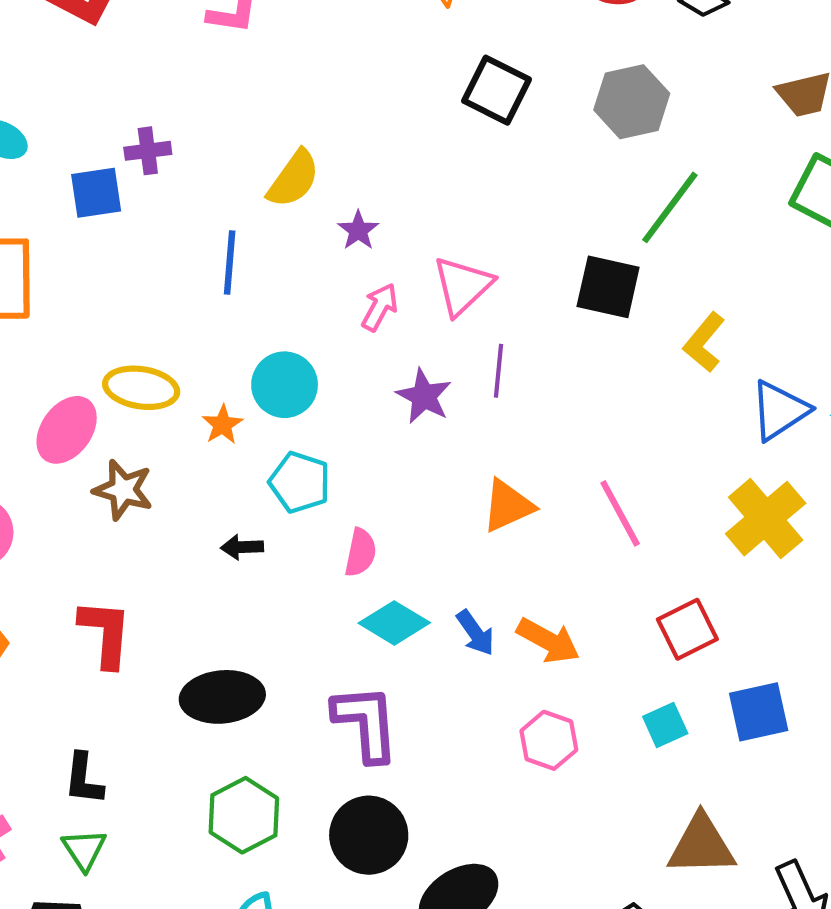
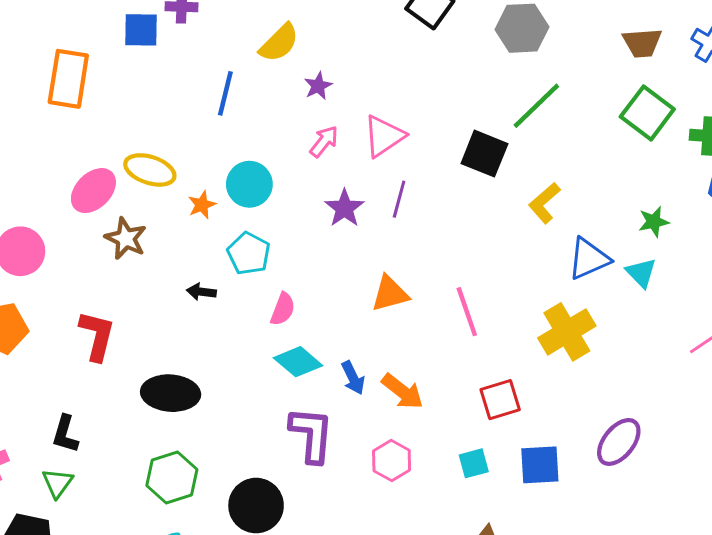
purple L-shape: (366, 723) -> (312, 435), moved

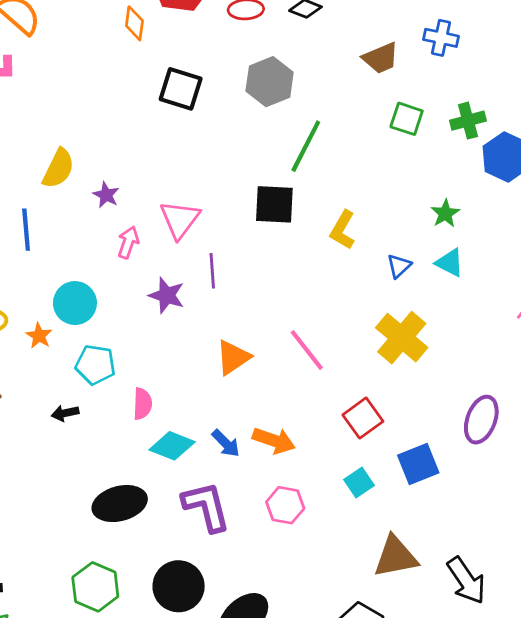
green square: (647, 113) -> (407, 119), size x0.7
blue triangle: (589, 259) -> (399, 266), size x0.6
black ellipse: (171, 393) -> (120, 504), moved

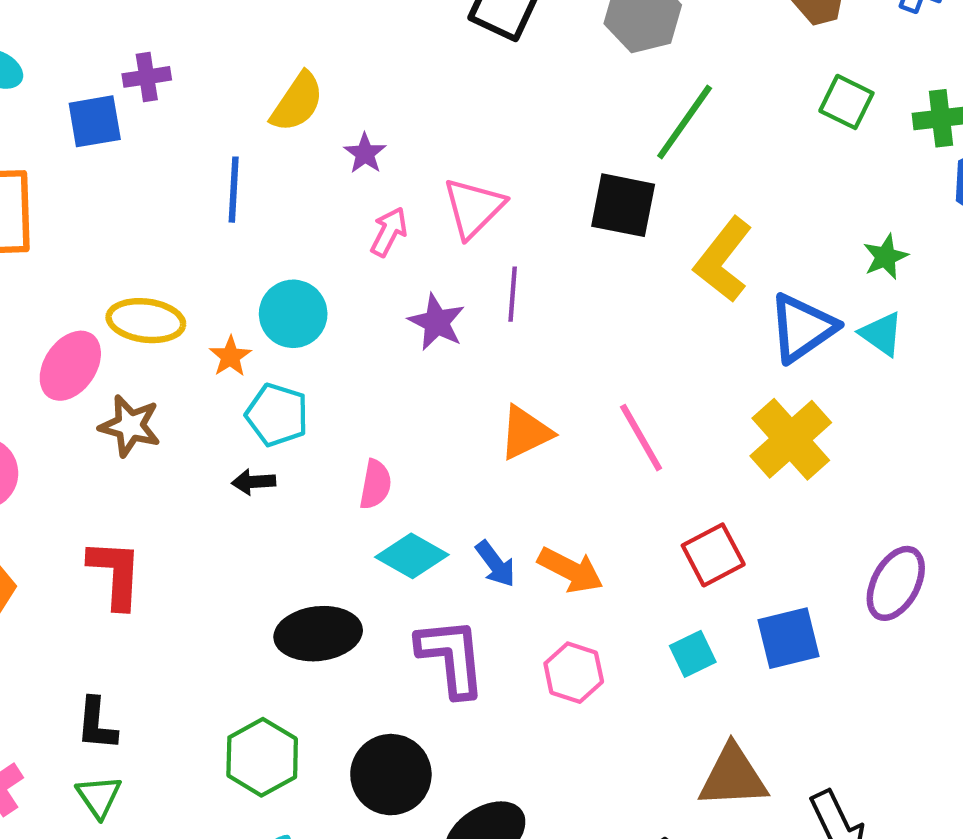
yellow L-shape: (343, 230) -> (723, 260), size x1.4
blue triangle: (399, 266) -> (802, 328), size x1.8
cyan pentagon: (95, 365) -> (277, 415), moved

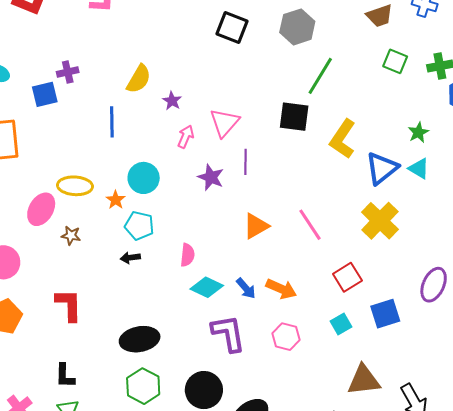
brown star: (130, 426) -> (71, 235), size x0.7
black ellipse: (318, 634) -> (140, 339), moved

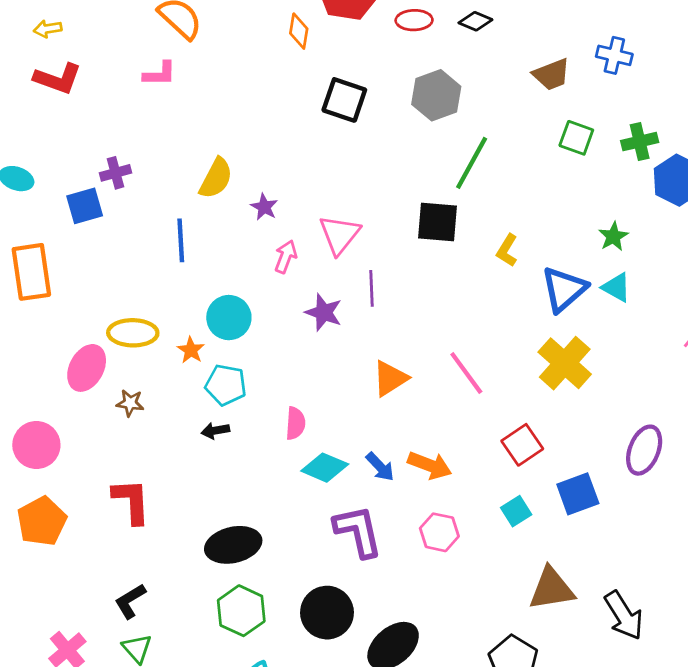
yellow L-shape: (343, 139) -> (507, 250), size x0.6
black L-shape: (65, 376) -> (130, 601), turned 60

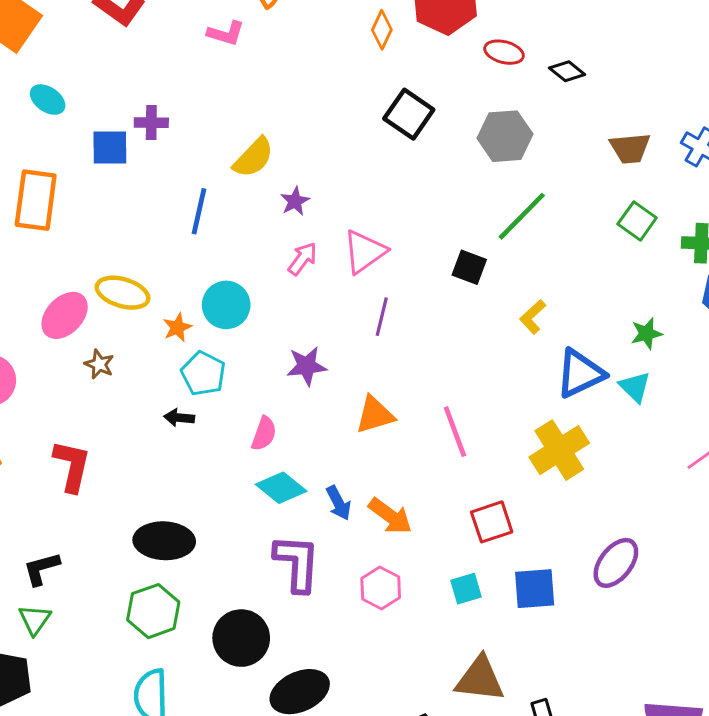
black square: (437, 222) -> (469, 267), size x0.7
purple star: (324, 312) -> (307, 366), moved, turned 30

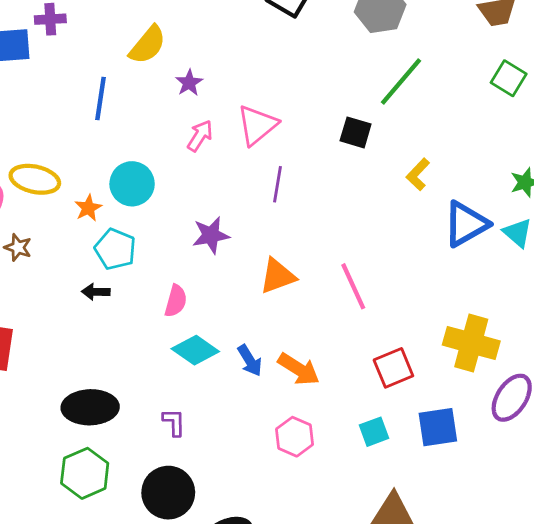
yellow cross: (559, 450) -> (471, 343), moved, turned -38
purple L-shape: (297, 563) -> (174, 422), moved, size x0.5

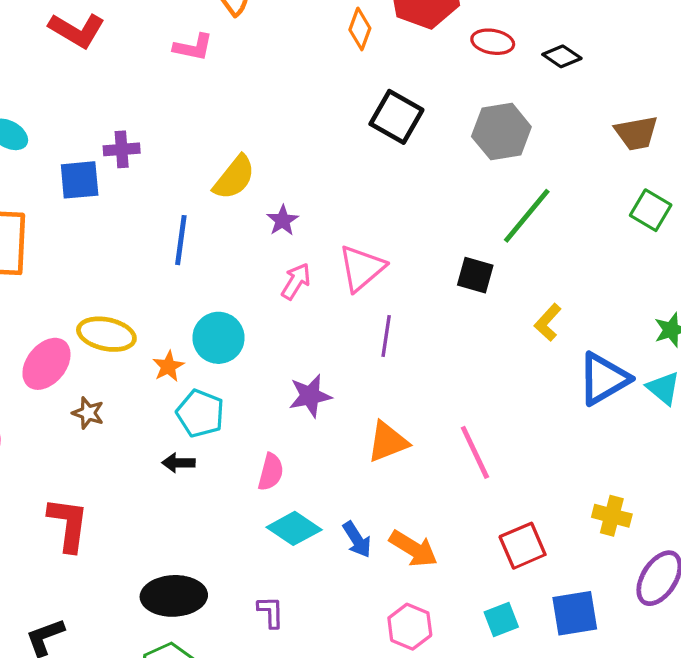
yellow cross: (471, 343) -> (612, 516), size x0.6

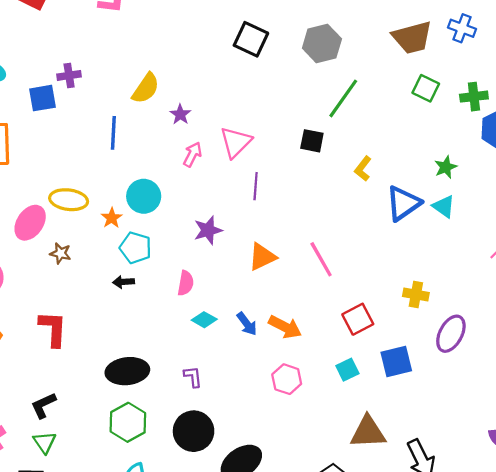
brown trapezoid: (636, 133) -> (412, 37), size x1.4
cyan diamond: (294, 528) -> (204, 320), size x0.7

